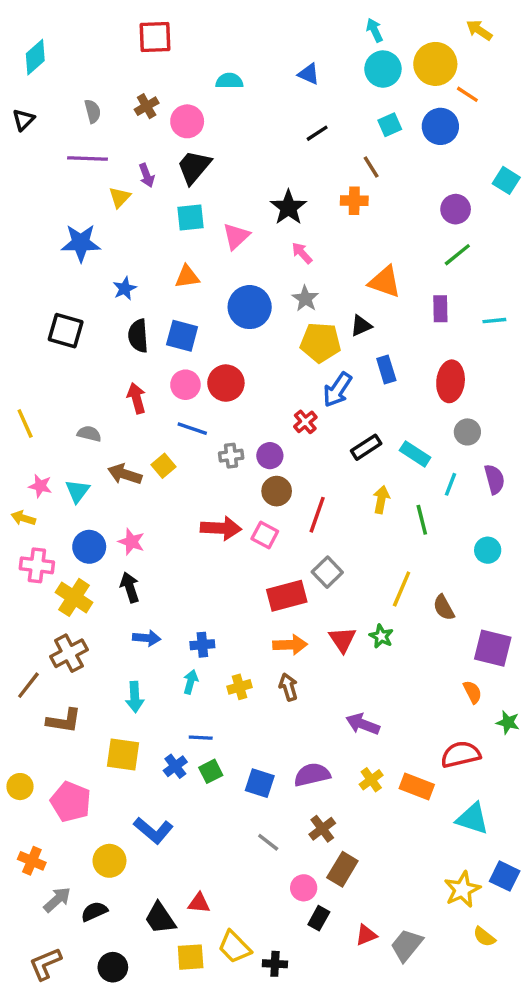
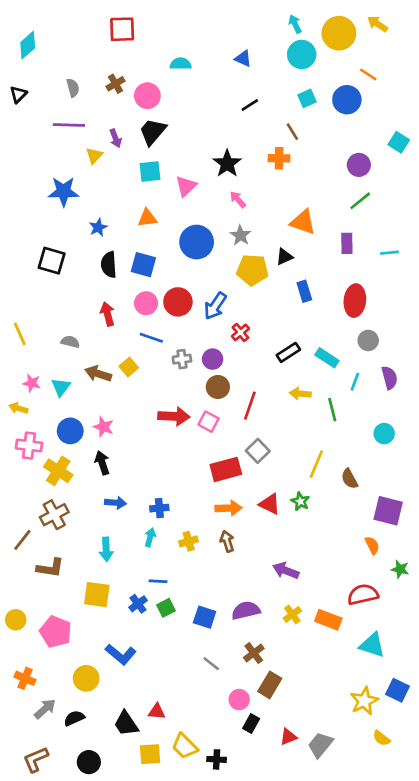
yellow circle: (435, 64) -> (339, 33), moved
blue arrow: (337, 390) -> (215, 306), moved
yellow arrow: (381, 500) -> (300, 394), turned -96
red triangle: (342, 640) -> (270, 504), turned -30

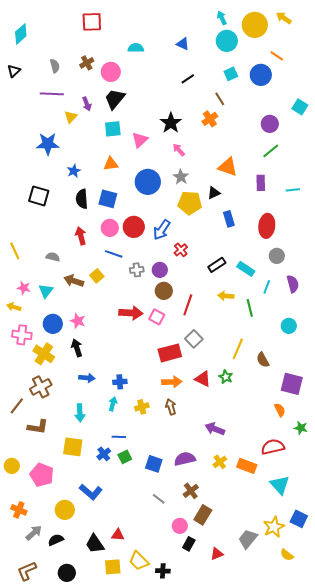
orange cross: (279, 158) -> (210, 119), turned -35
cyan triangle: (372, 645) -> (280, 485), turned 30
gray trapezoid: (320, 745) -> (248, 539), moved

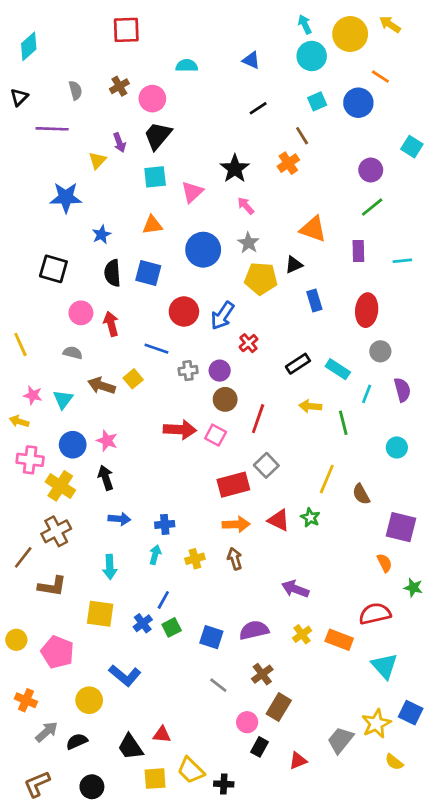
purple line: (52, 94) -> (52, 129), moved
pink circle: (110, 228) -> (81, 313), moved
blue line: (119, 437) -> (163, 600), turned -64

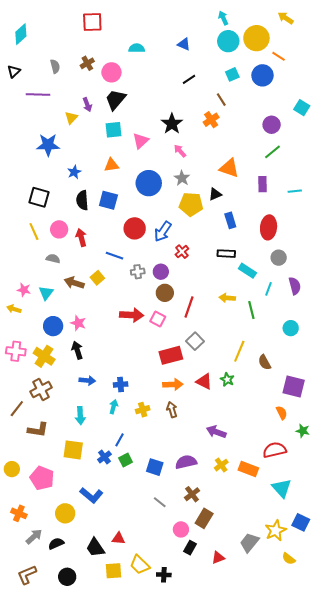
yellow circle: (350, 34) -> (256, 38), moved
yellow line: (20, 344) -> (34, 231), moved
black rectangle: (298, 364) -> (226, 254), moved, turned 36
pink cross: (30, 460) -> (16, 351), moved

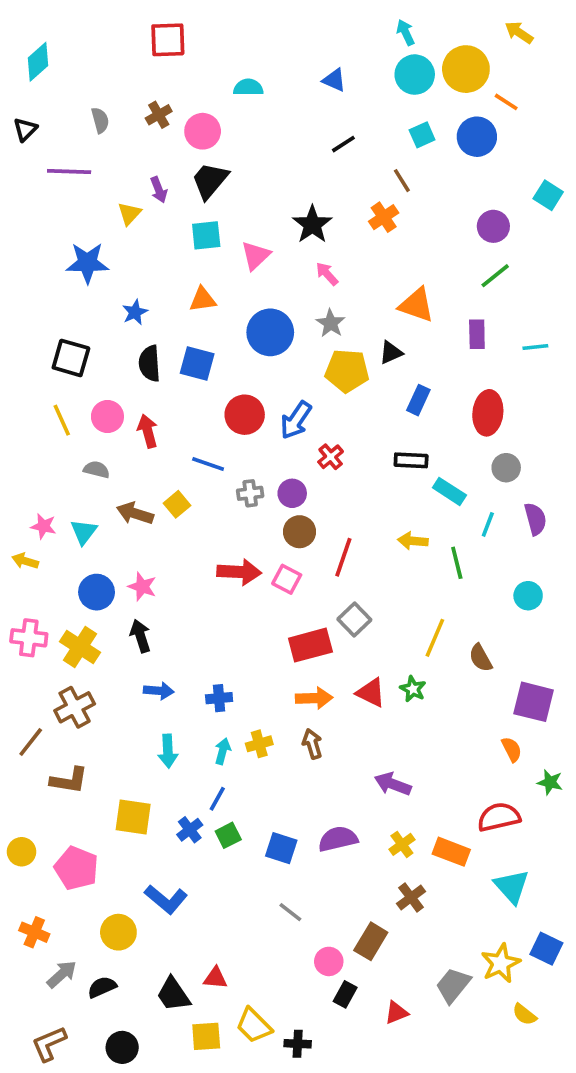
blue rectangle: (230, 220) -> (418, 400), turned 42
cyan arrow: (113, 407) -> (223, 751), moved
cyan arrow: (80, 416) -> (168, 751), moved
brown cross: (192, 494) -> (411, 897), moved

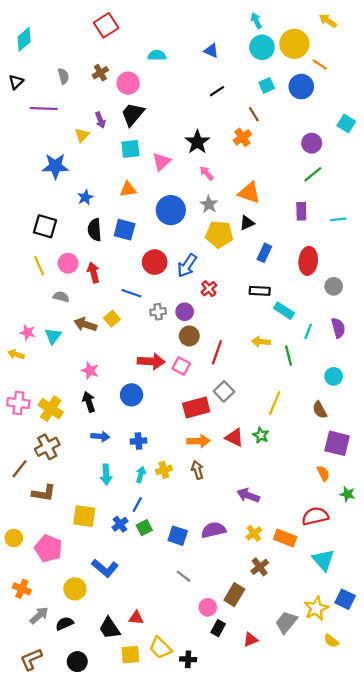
red square: (168, 40) -> (106, 25), turned -30
orange triangle: (417, 305) -> (249, 193), moved
gray circle: (506, 468) -> (334, 286), moved
blue circle: (97, 592) -> (132, 395), moved
brown semicircle: (481, 658) -> (320, 410), moved

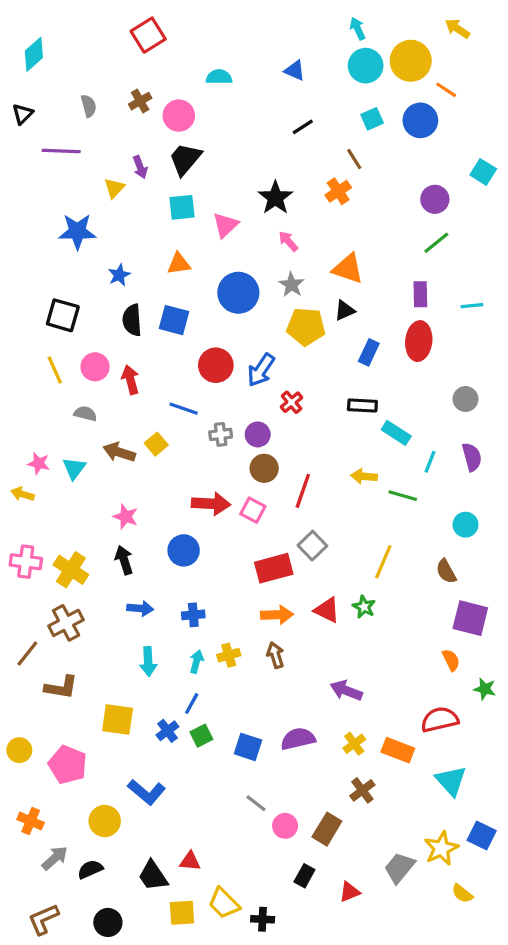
red ellipse: (308, 261) -> (419, 341), moved
green line: (289, 356) -> (403, 496), turned -60
pink circle: (208, 607) -> (285, 826), moved

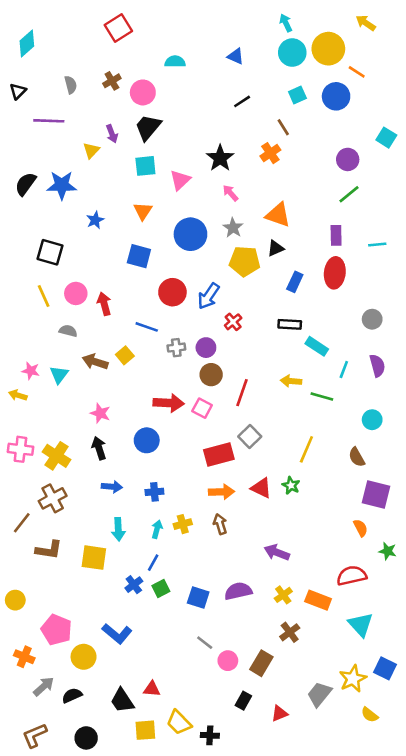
orange triangle: (179, 264) -> (143, 211), turned -48
black semicircle: (132, 320) -> (26, 184), moved, turned 40
yellow square: (118, 720) -> (94, 558), moved
pink pentagon: (68, 765) -> (56, 630), moved

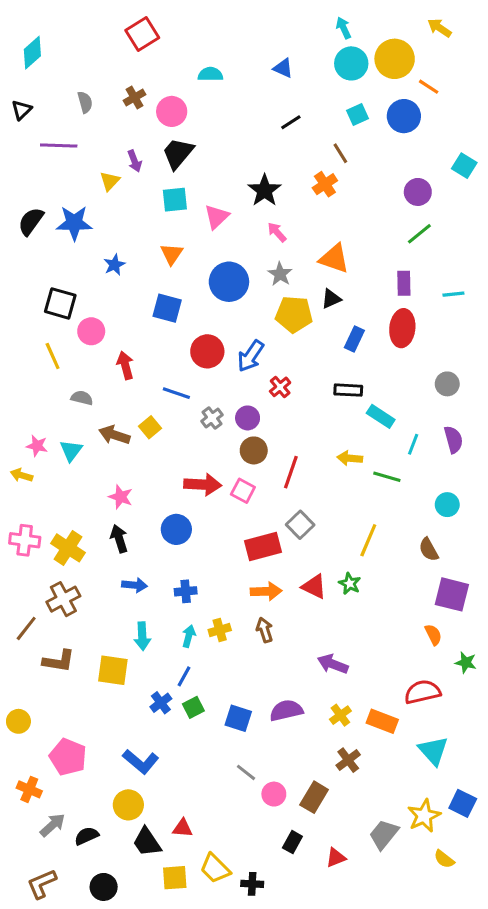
pink circle: (76, 293) -> (91, 331), moved
gray cross: (176, 348) -> (212, 418), turned -30
yellow circle: (84, 657) -> (128, 805), moved

